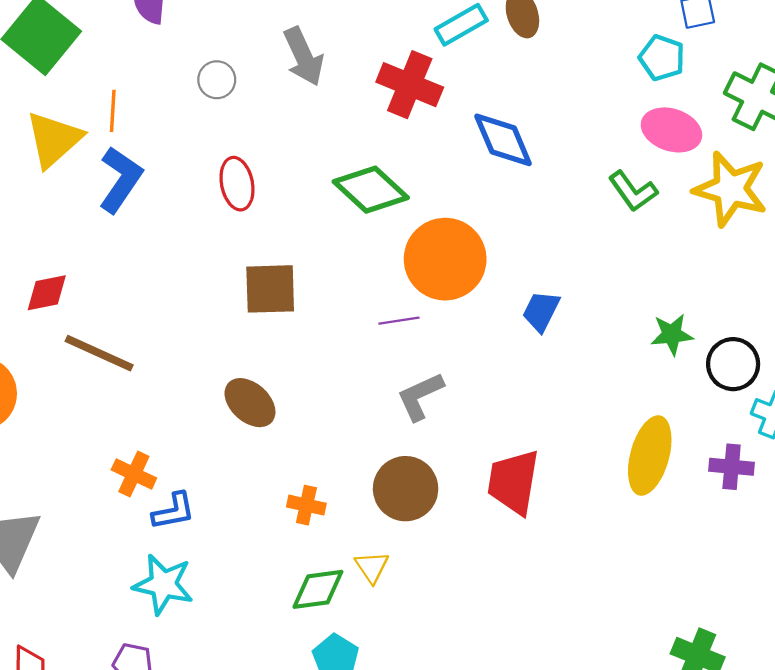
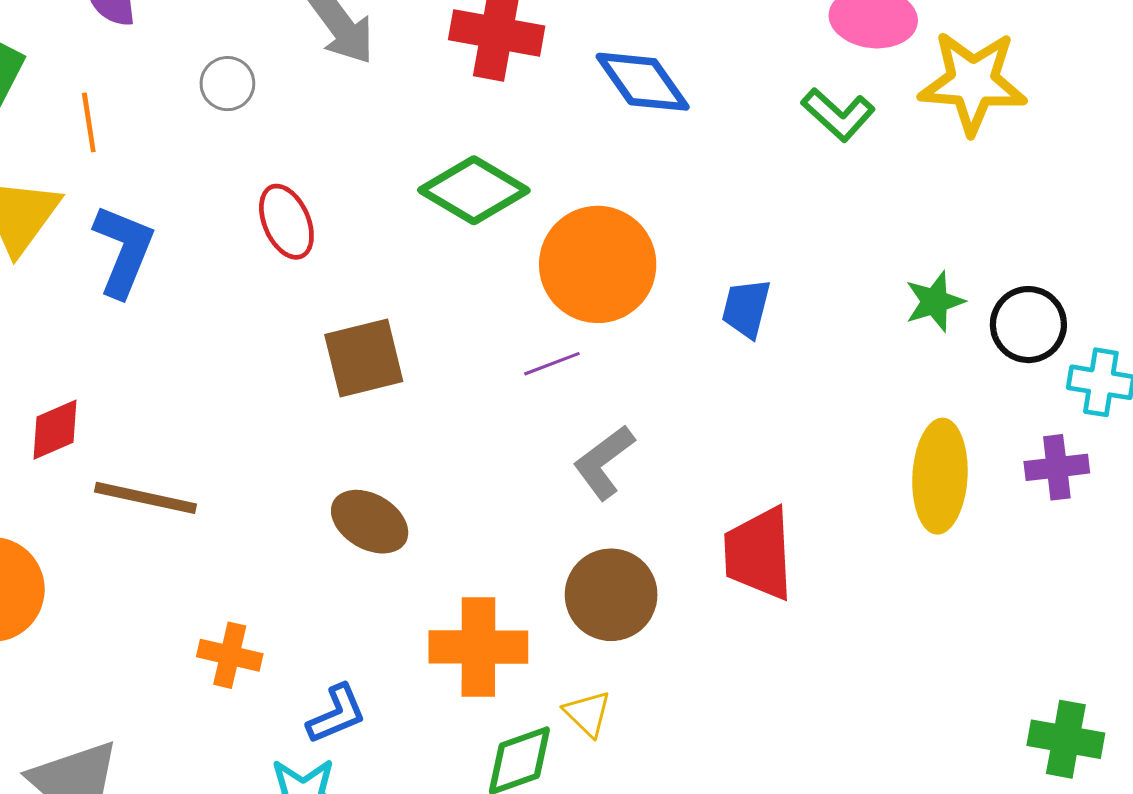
orange line: (113, 111) -> (89, 122), moved
orange cross: (306, 505) -> (478, 647), size x1.8
blue L-shape: (174, 511) -> (336, 714), moved

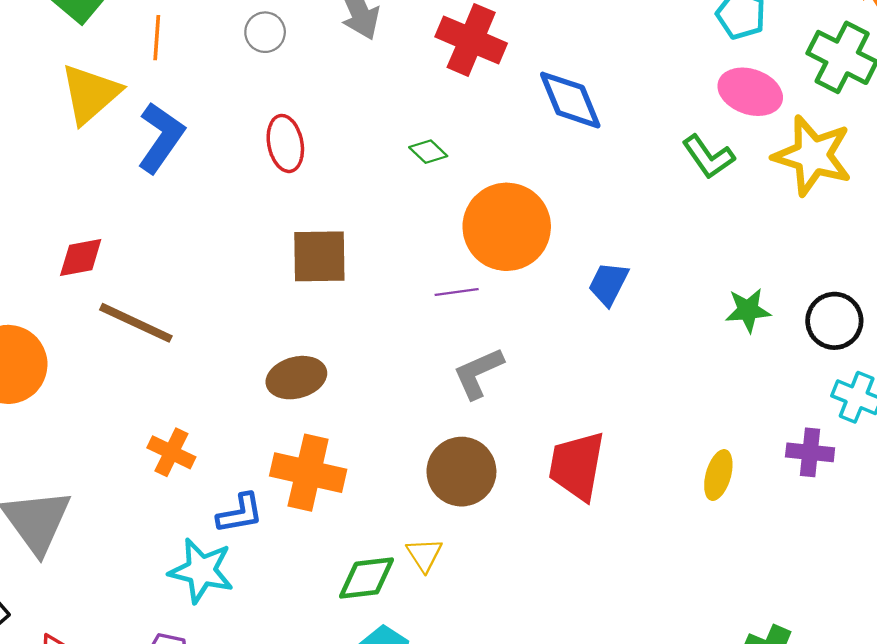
green diamond: (474, 190) -> (428, 152), size x0.5
black circle: (1028, 325) -> (834, 321), moved
yellow ellipse: (940, 476) -> (718, 475), moved, size x0.6
brown ellipse: (370, 522) -> (296, 378), turned -58
orange cross: (478, 647) -> (308, 473), moved

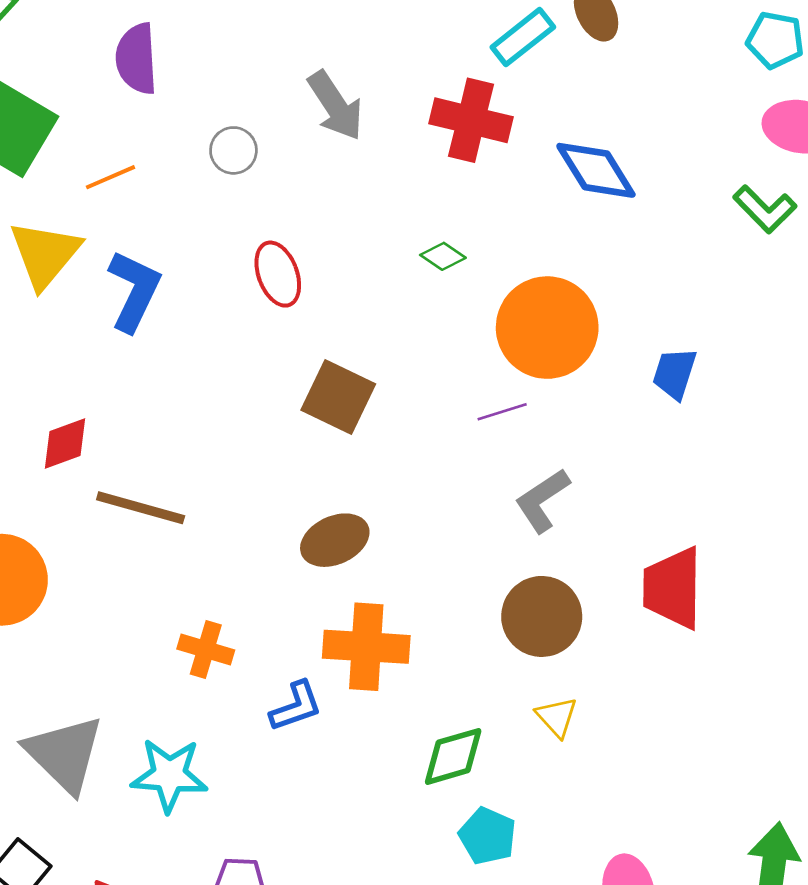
orange line: (157, 38) -> (110, 177), turned 72
brown square: (319, 256) -> (338, 397), turned 36
yellow triangle: (424, 555) -> (557, 717), moved
cyan star: (201, 571) -> (169, 775), moved

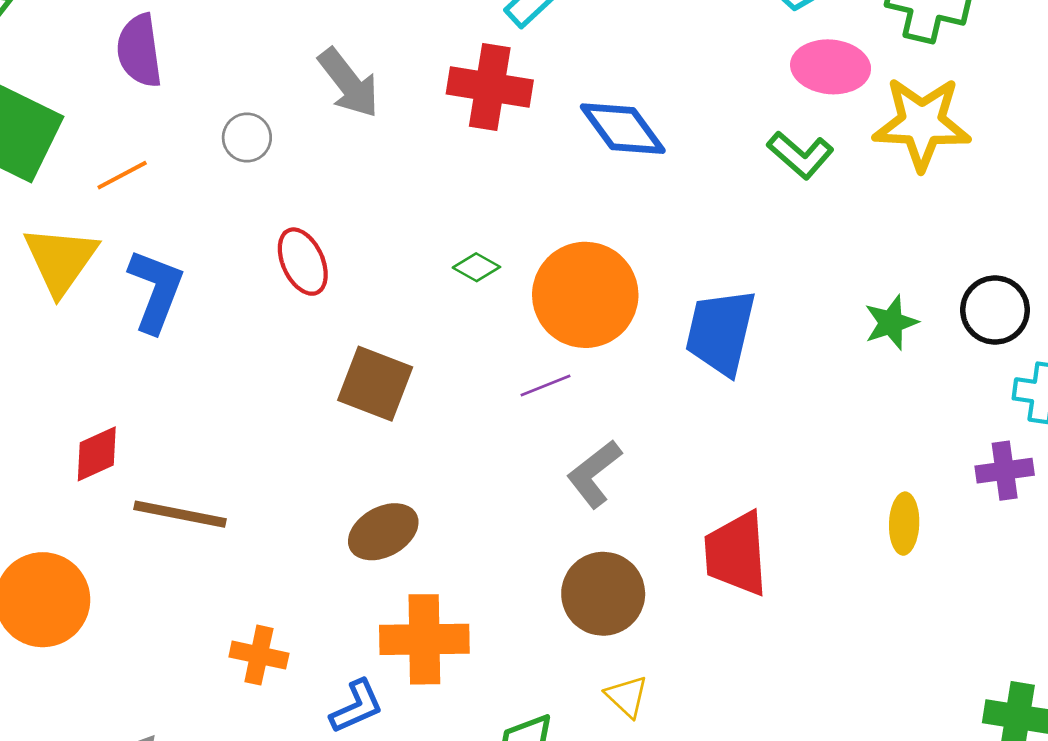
green diamond: (443, 256) -> (476, 267), moved
blue trapezoid: (675, 373) -> (721, 332), size x1.6

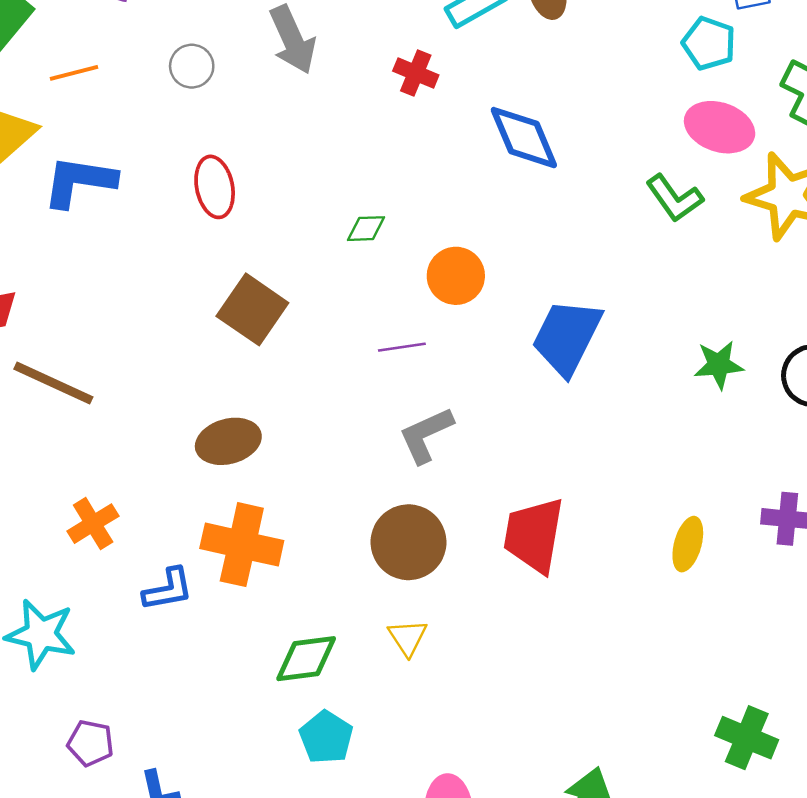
red cross: (490, 87) -> (416, 73), size x0.6
green diamond: (476, 267) -> (366, 229), turned -45
blue L-shape: (156, 291) -> (79, 181), turned -116
orange circle: (585, 295) -> (456, 276), size x0.6
orange cross: (259, 655) -> (93, 524), turned 33

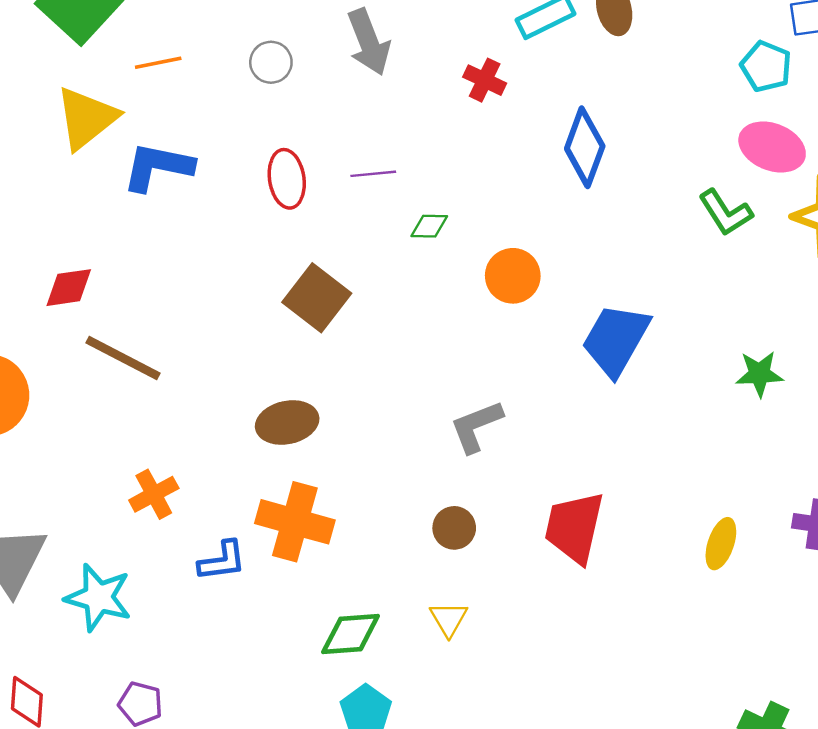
blue diamond: (524, 138) -> (585, 147), turned 40
purple line: (402, 347) -> (373, 174), moved
brown circle: (408, 542) -> (454, 528), size x0.6

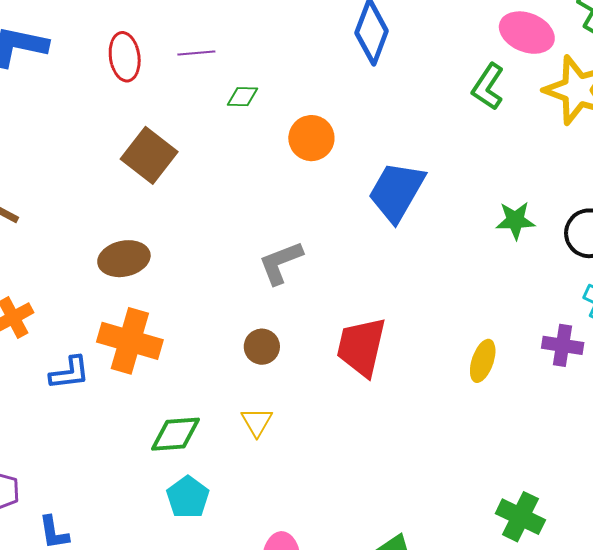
green L-shape: (725, 213) -> (488, 87), turned 66

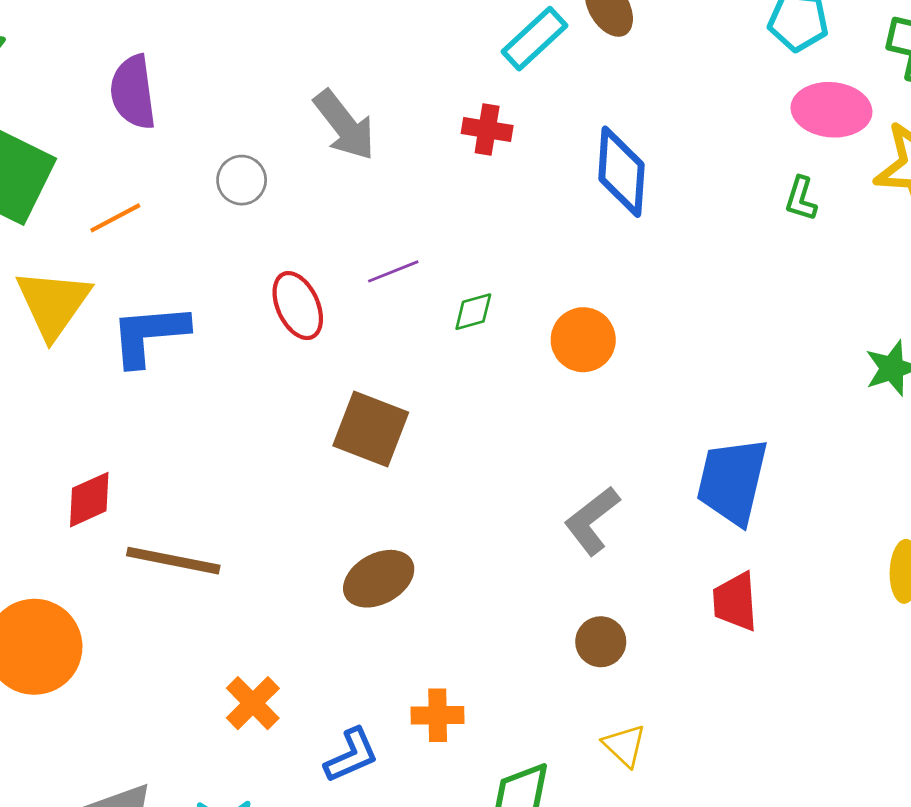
green L-shape: (488, 87) -> (801, 199), size x0.7
blue trapezoid: (397, 192) -> (732, 481), moved
orange cross: (130, 341) -> (438, 715), moved, size x0.6
red trapezoid: (361, 347) -> (735, 602), size x0.7

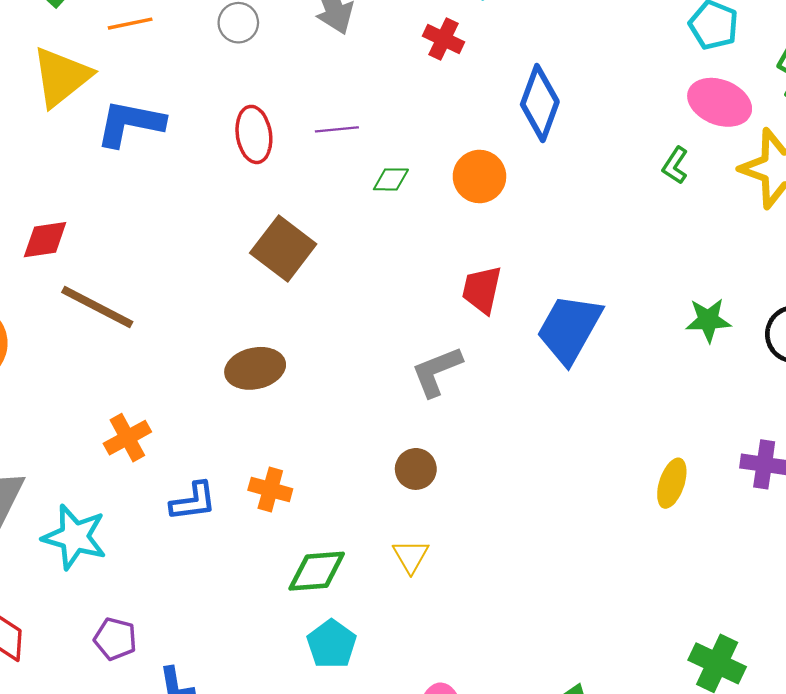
orange circle: (583, 340) -> (479, 176), moved
blue trapezoid: (732, 481) -> (569, 329), moved
red trapezoid: (735, 602) -> (482, 290), moved

